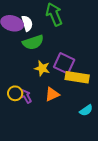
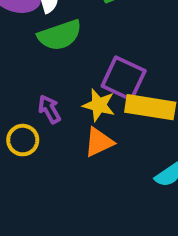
yellow star: (42, 68) -> (99, 105), moved
purple arrow: (26, 96) -> (49, 109), moved

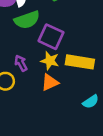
purple square: (124, 78) -> (51, 37), moved

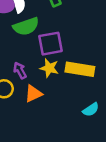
purple square: (51, 37) -> (50, 44), turned -35
orange triangle: (50, 82) -> (33, 94), moved

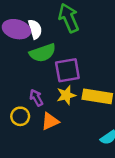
yellow star: (49, 68) -> (66, 95), turned -30

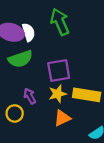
green semicircle: (43, 53) -> (20, 59), moved
orange triangle: (50, 121) -> (62, 118), moved

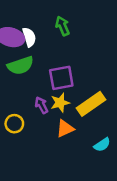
green arrow: (60, 22) -> (63, 26), size x0.7
yellow rectangle: (87, 95) -> (91, 104), turned -44
purple arrow: (30, 96) -> (42, 105), moved

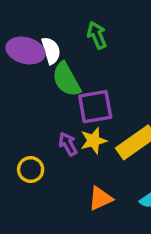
green semicircle: (21, 66) -> (66, 79), moved, turned 80
orange triangle: (65, 129) -> (100, 198), moved

